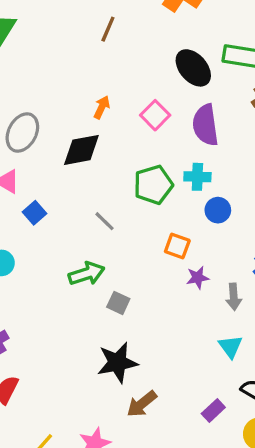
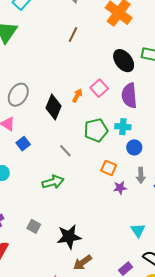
orange arrow: (102, 107) -> (77, 96), moved
black diamond: (81, 150) -> (53, 107), turned -60
gray arrow: (234, 297) -> (141, 175), moved
gray square: (118, 303) -> (34, 226), moved

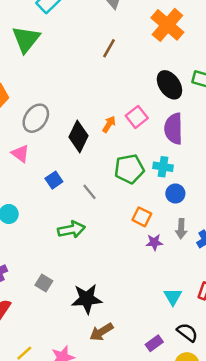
blue square: (23, 144) -> (54, 180), moved

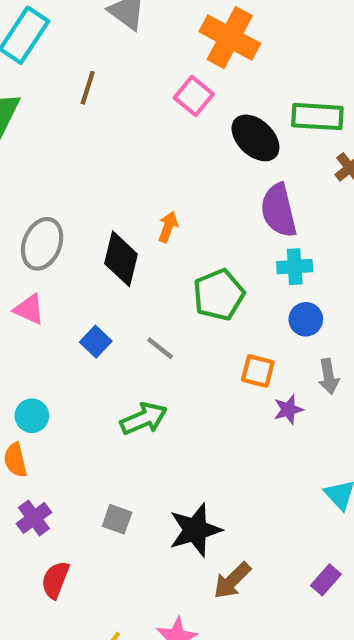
brown line: (109, 48) -> (88, 88), moved
pink square: (137, 117) -> (194, 96), moved
cyan cross: (163, 167) -> (295, 267), moved

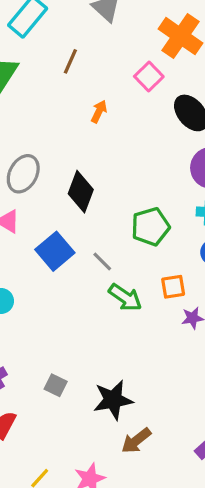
orange arrow: (168, 227) -> (99, 112), moved
blue square: (96, 342) -> (55, 251), size x1.6
orange square: (258, 371) -> (173, 287), turned -30
green arrow: (144, 419) -> (125, 297), moved, turned 52

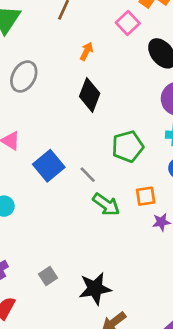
gray ellipse: (23, 174) -> (24, 76), moved
black diamond: (81, 192) -> (90, 95), moved
gray square: (56, 385) -> (48, 276), turned 30

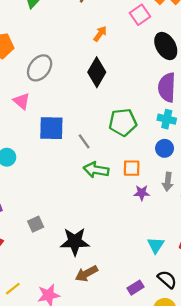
gray ellipse: (24, 76) -> (40, 68), moved
blue square: (49, 166) -> (51, 128), turned 32
green arrow: (106, 204) -> (96, 170), turned 145

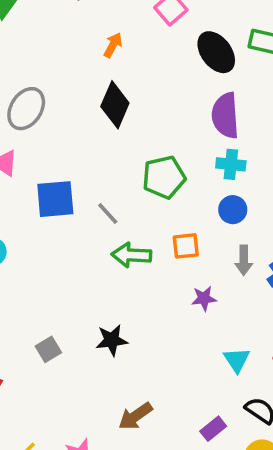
purple star: (142, 193) -> (204, 298), moved
black star: (75, 242) -> (112, 340), moved, size x0.7

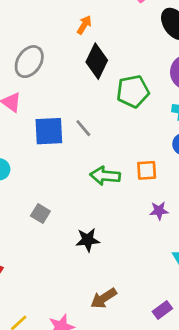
orange arrow: (113, 45) -> (84, 25), moved
green pentagon: (164, 177) -> (133, 91), moved
gray line: (108, 213) -> (83, 128), moved
gray square: (48, 349) -> (40, 213), moved, turned -30

